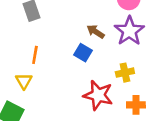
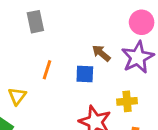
blue square: (83, 53) -> (85, 74), turned -36
orange line: (35, 55) -> (47, 70), moved

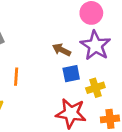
blue square: (85, 74) -> (71, 74), moved

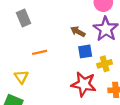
orange line: (16, 77) -> (40, 52), turned 72

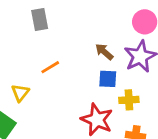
orange line: (40, 52) -> (50, 67), turned -32

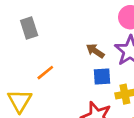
yellow triangle: (20, 93) -> (20, 101), size x1.4

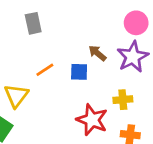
blue square: (102, 77) -> (79, 72), moved

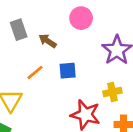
pink circle: (136, 23) -> (81, 18), moved
brown arrow: (97, 53) -> (48, 41), moved

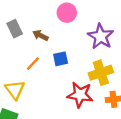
yellow cross: (112, 92) -> (101, 73), size x1.5

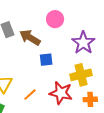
brown arrow: (40, 35) -> (30, 37), size x1.5
orange line: (33, 64) -> (30, 95), moved

